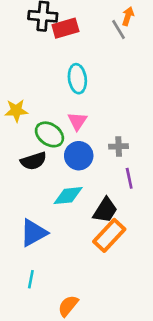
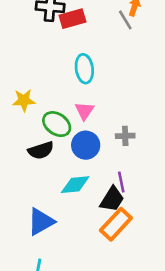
purple line: (129, 178) -> (121, 182), moved

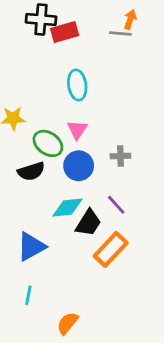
gray line: (125, 20) -> (120, 33), turned -54
purple line: (121, 182) -> (116, 205), turned -30
black trapezoid: (112, 199) -> (88, 223), moved

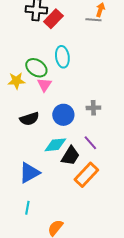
red rectangle: (65, 32) -> (53, 19), turned -30
pink triangle: (77, 130) -> (44, 85), moved
green ellipse: (48, 143) -> (36, 68), moved

